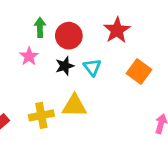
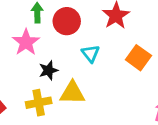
pink star: (29, 56) -> (26, 42), size x1.4
black star: (65, 66) -> (48, 70), moved

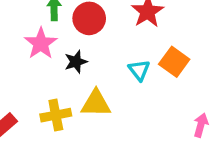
cyan triangle: (91, 53) -> (139, 70), moved
black star: (48, 70) -> (76, 62), moved

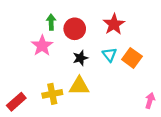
black star: (76, 62) -> (80, 58), moved
cyan triangle: (139, 70) -> (109, 55), moved

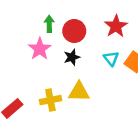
black star: (80, 58) -> (72, 57), moved

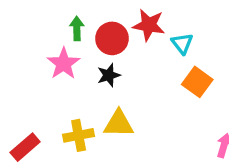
red star: (116, 26) -> (149, 25), moved, turned -30
cyan triangle: (111, 58) -> (182, 43), moved

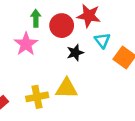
cyan triangle: (182, 43) -> (102, 40), moved
black star: (109, 75) -> (75, 53), moved

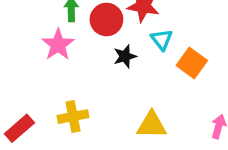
yellow triangle: (67, 88) -> (152, 125), moved

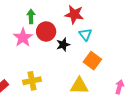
red circle: (106, 19) -> (46, 31), moved
orange square: (192, 63) -> (92, 61), moved

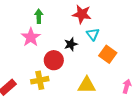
red circle: (46, 31) -> (54, 60), moved
orange square: (92, 61) -> (108, 54), moved

